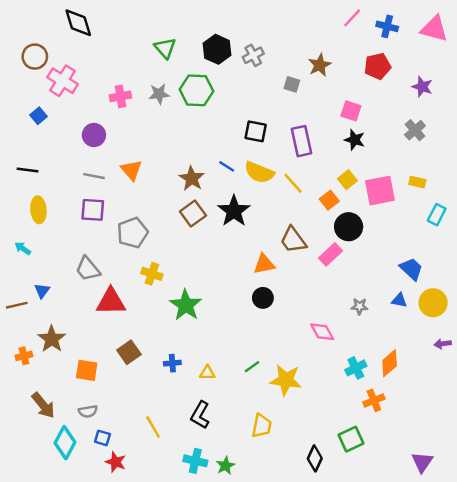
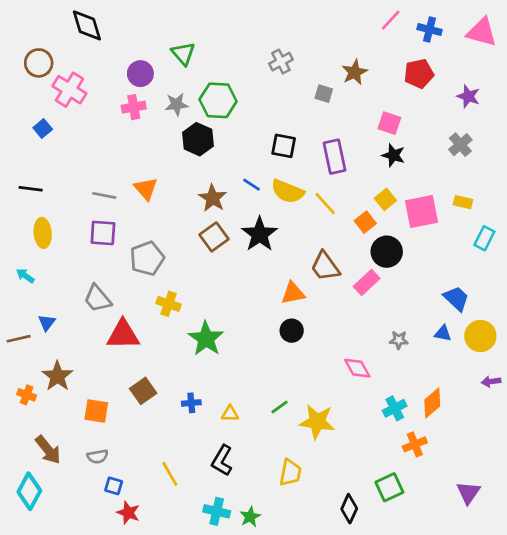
black hexagon: (217, 49) -> (198, 139), moved
purple circle: (94, 135) -> (140, 74), moved
orange cross: (24, 356) -> (27, 395), turned 35
cyan diamond: (65, 443) -> (29, 491), moved
purple triangle: (422, 462) -> (468, 493), moved

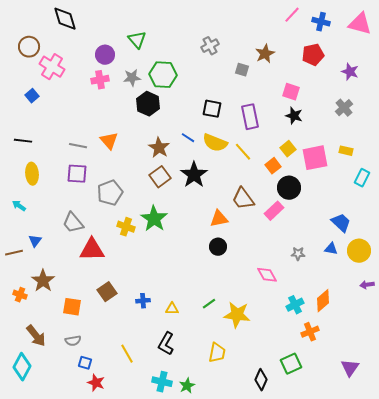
green star: (206, 339) -> (154, 219), moved

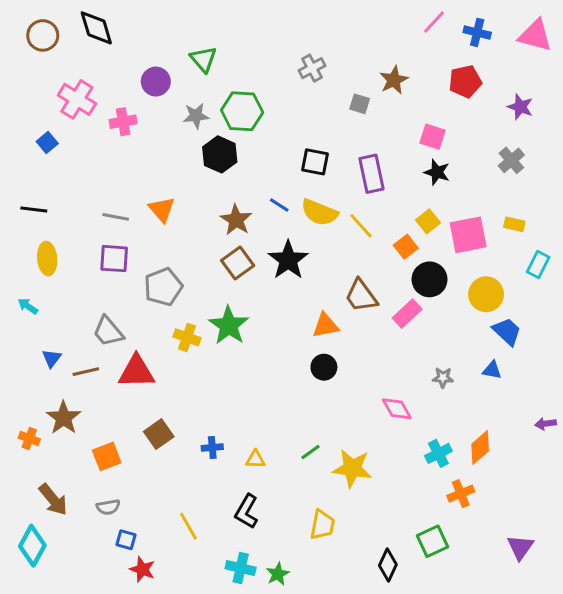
brown circle: (29, 47) -> (43, 35), moved
pink cross: (100, 80) -> (123, 122), moved
yellow circle: (359, 251) -> (486, 294), moved
brown line: (14, 253) -> (86, 372), moved
orange square: (72, 307) -> (107, 456), turned -30

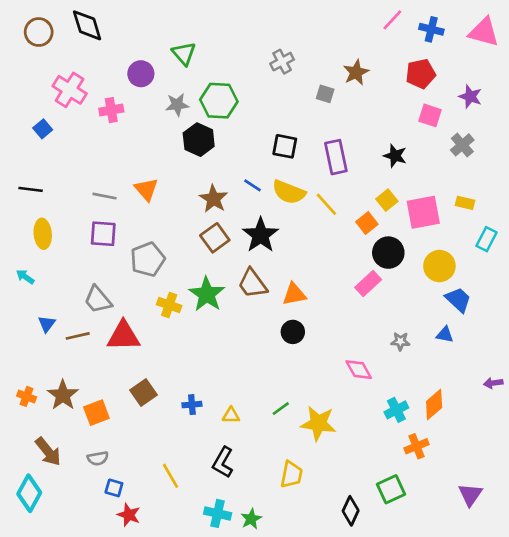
pink square: (433, 137) -> (430, 115), moved
brown trapezoid: (361, 296) -> (252, 284), moved
brown star: (64, 418) -> (63, 395), moved

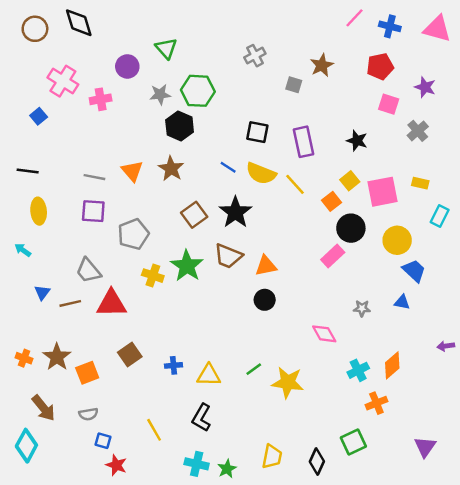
brown star: (213, 199) -> (171, 169), moved
brown trapezoid: (252, 284) -> (228, 256), turned -32
yellow triangle: (231, 415) -> (209, 375), size x1.5
yellow trapezoid: (291, 474) -> (272, 457), moved

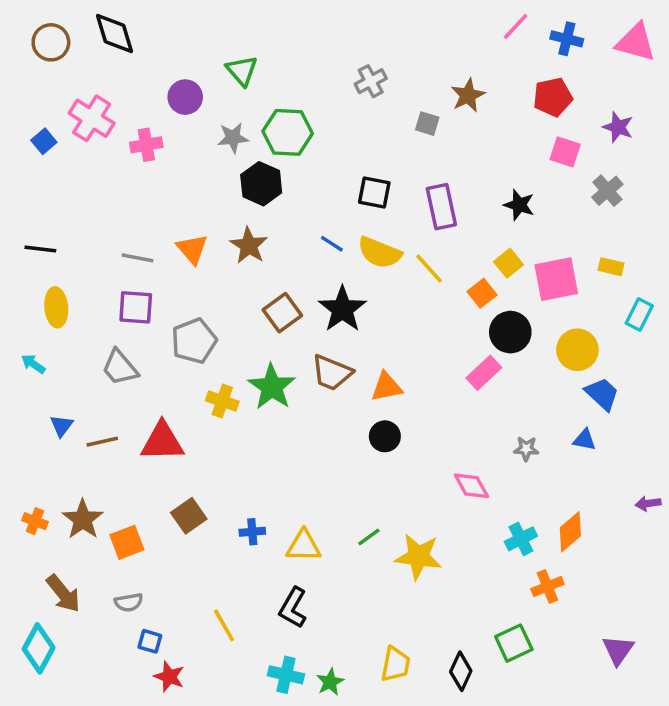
blue square: (39, 116) -> (44, 141), moved
gray trapezoid: (88, 271) -> (120, 367), moved

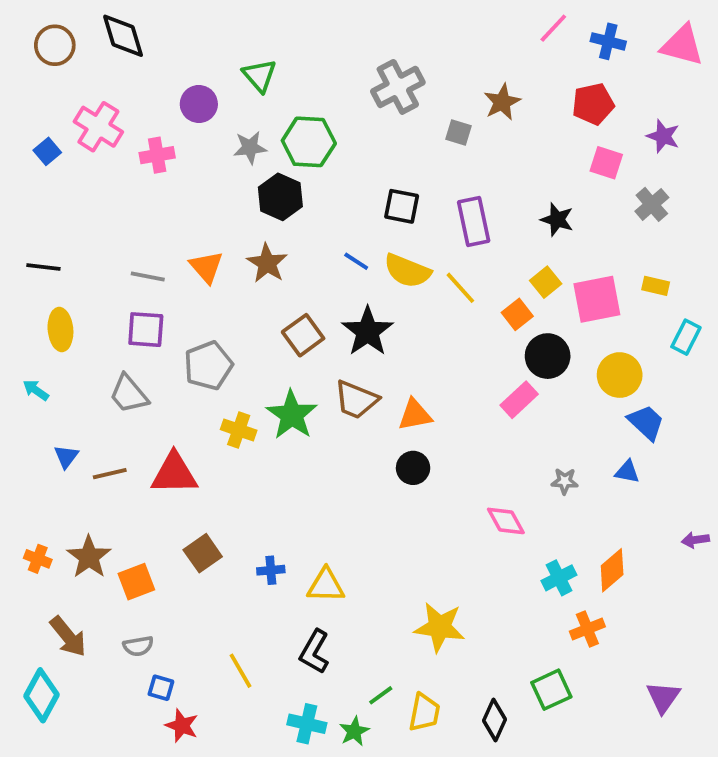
gray cross: (371, 81) -> (398, 87), size x1.5
green line: (369, 537) -> (381, 695), moved
yellow star: (418, 556) -> (440, 627), moved

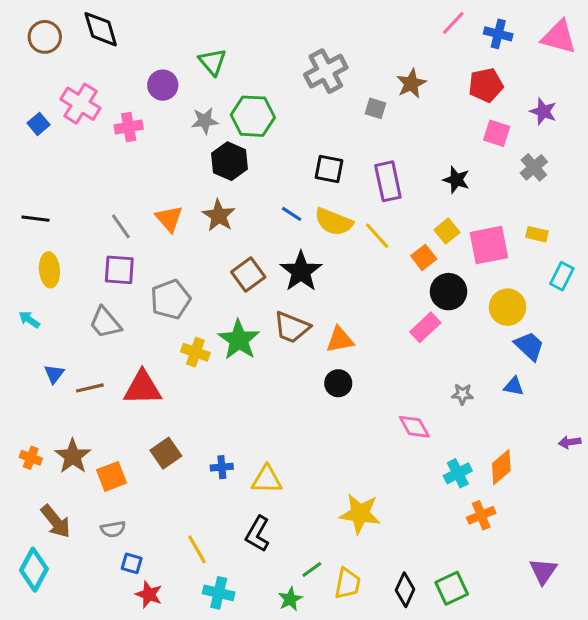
gray line: (148, 276) -> (121, 226), turned 44
green square: (551, 690) -> (452, 588), moved
cyan cross: (307, 724) -> (219, 593), moved

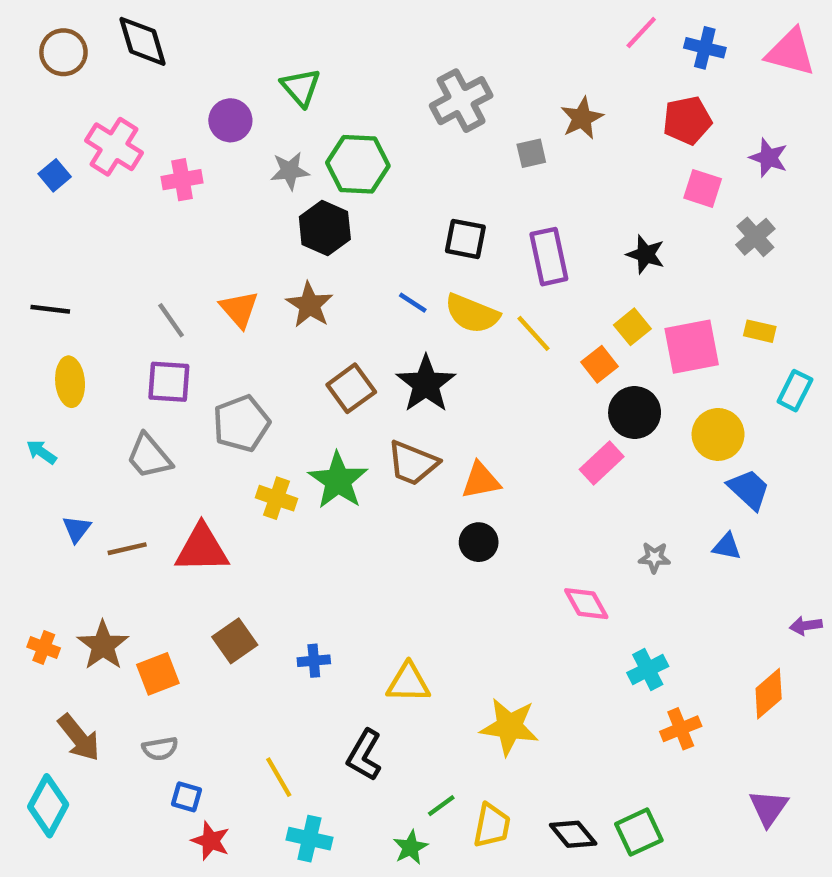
gray square: (376, 108) -> (531, 153), turned -30
orange diamond: (501, 467) -> (769, 694), moved
yellow triangle: (267, 480) -> (408, 683), moved
black diamond: (405, 590) -> (573, 834), turned -64

